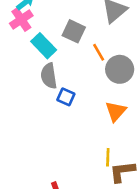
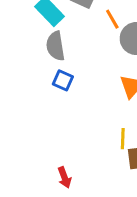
blue square: (66, 97) -> (63, 80), moved

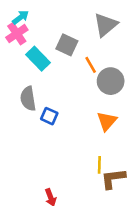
gray semicircle: (55, 46) -> (28, 99), moved

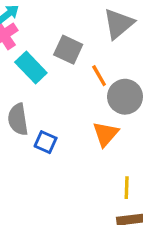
orange triangle: (107, 121) -> (106, 134), moved
yellow line: (99, 165) -> (127, 188), moved

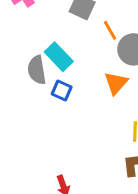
cyan rectangle: (31, 68) -> (59, 57), moved

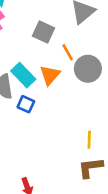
orange triangle: (116, 83) -> (50, 75), moved

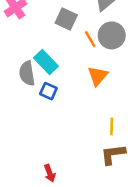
gray circle: (88, 69) -> (112, 35), moved
orange triangle: (50, 75) -> (98, 76), moved

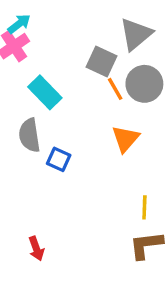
gray square: (66, 19) -> (101, 62), moved
cyan rectangle: (46, 62) -> (45, 92), moved
red arrow: (50, 173) -> (36, 249), moved

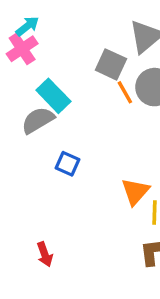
gray semicircle: (29, 135) -> (38, 120), moved, turned 68
orange triangle: (126, 139) -> (135, 192), moved

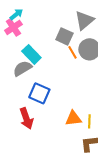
blue square: (67, 164) -> (39, 93), size x1.5
orange triangle: (135, 192) -> (73, 118), moved, turned 42
red arrow: (45, 254) -> (26, 118), moved, size x1.5

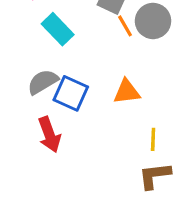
gray semicircle: (22, 68) -> (43, 82), moved
orange triangle: (73, 118) -> (127, 92), moved

